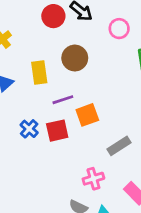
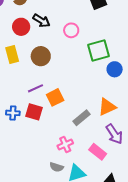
yellow rectangle: (39, 73) -> (12, 54), moved
blue cross: (29, 129) -> (13, 113), turned -32
red square: (57, 131) -> (34, 112), turned 36

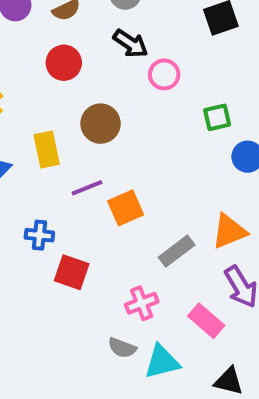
black arrow: (41, 21) -> (131, 44), moved
green square: (99, 50) -> (217, 117), size x0.6
yellow rectangle: (12, 54) -> (47, 149), moved
red square: (34, 112) -> (72, 272), moved

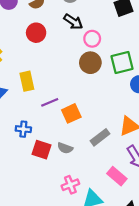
green square: (217, 117) -> (122, 62), size x1.5
brown circle: (101, 124) -> (90, 63), moved
pink cross: (142, 303) -> (70, 185), moved
gray semicircle: (122, 348) -> (65, 148), moved

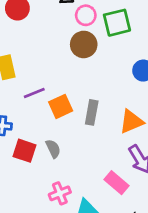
green square: (122, 62) -> (117, 23), moved
gray rectangle: (100, 137) -> (92, 112), moved, turned -42
gray semicircle: (65, 148) -> (53, 149), turned -136

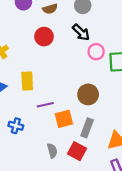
brown circle: (84, 44) -> (88, 94), moved
red square: (24, 151) -> (77, 151), moved

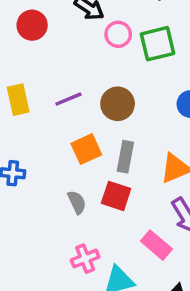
purple line: (45, 105) -> (68, 99), moved

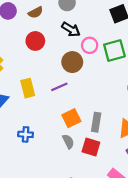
brown circle: (118, 104) -> (72, 62), moved
gray semicircle: (77, 202) -> (68, 141), moved

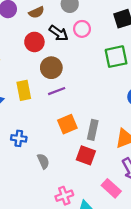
black arrow: (71, 29) -> (59, 33), moved
pink circle: (90, 45) -> (82, 29), moved
brown circle: (72, 62) -> (51, 68), moved
gray semicircle: (68, 141) -> (43, 161), moved

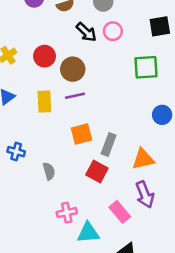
red circle: (34, 42) -> (45, 56), moved
yellow rectangle: (24, 90) -> (44, 102), moved
blue cross: (19, 138) -> (16, 152), moved

